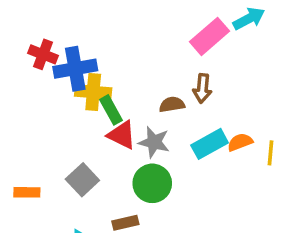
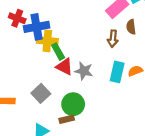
brown semicircle: (172, 105) -> (131, 27), moved, turned -88
cyan rectangle: (210, 144) -> (117, 72), turned -48
green circle: (152, 183) -> (73, 104), moved

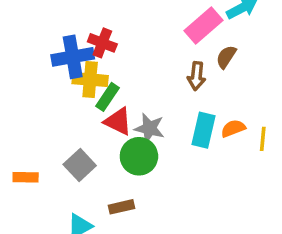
red cross: (17, 18) -> (102, 43), moved
brown semicircle: (131, 27) -> (226, 57), turned 40
green rectangle: (58, 52) -> (108, 97), turned 63
green circle: (73, 104) -> (139, 156), moved

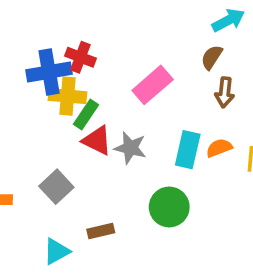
pink rectangle: (203, 25) -> (153, 85), moved
brown semicircle: (226, 57) -> (212, 57), moved
brown arrow: (197, 76) -> (225, 92), moved
green circle: (139, 156) -> (169, 207), moved

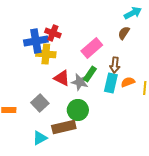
brown arrow: (225, 92) -> (115, 65), moved
green rectangle: (86, 115) -> (90, 74), moved
green circle: (169, 207) -> (78, 110), moved
brown rectangle: (101, 231) -> (64, 127), size x1.6

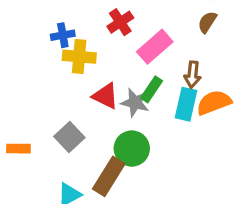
red cross: (53, 33) -> (120, 22), moved, turned 35
blue cross: (36, 41) -> (63, 35), size x0.6
orange semicircle: (128, 82) -> (214, 103), size x1.5
brown rectangle: (64, 127) -> (109, 176), turned -45

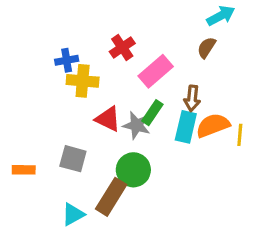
gray square: (69, 137) -> (73, 159), turned -32

